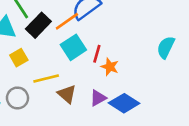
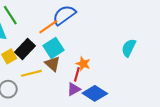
black rectangle: (38, 25) -> (25, 49), moved
red line: (97, 54) -> (77, 74), moved
brown triangle: (67, 94) -> (53, 64), moved

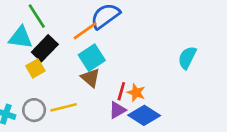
black rectangle: (25, 49) -> (45, 48), moved
orange star: (83, 64) -> (136, 93), moved
yellow line: (31, 73) -> (64, 107), moved

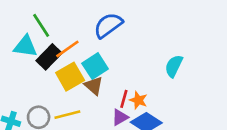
orange line: (85, 31) -> (67, 49), moved
cyan semicircle: (187, 58) -> (174, 66), moved
yellow square: (35, 68) -> (70, 77), moved, size x1.5

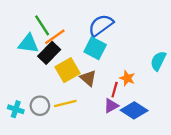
orange line: (67, 49) -> (55, 37), moved
cyan square: (95, 66) -> (95, 48), moved, turned -30
orange star: (138, 100) -> (127, 78), moved

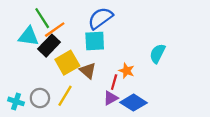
cyan square: (95, 48) -> (95, 41), turned -30
yellow line: (65, 103) -> (65, 96), turned -45

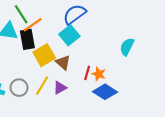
cyan square: (95, 41) -> (69, 35), turned -36
black rectangle: (49, 46) -> (27, 39), turned -54
orange star: (127, 71) -> (99, 74), moved
purple triangle: (111, 98) -> (60, 88), moved

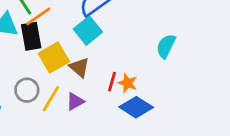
gray circle: (19, 88) -> (27, 90), moved

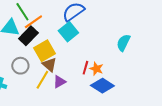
black rectangle: (31, 36) -> (28, 36), turned 54
brown triangle: (79, 67) -> (49, 65), moved
gray circle: (27, 90) -> (20, 66), moved

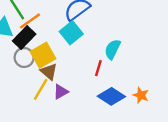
cyan semicircle: (123, 43) -> (113, 49), moved
gray circle: (20, 66) -> (24, 57), moved
red line: (85, 68) -> (98, 68), moved
orange star: (96, 69) -> (141, 95), moved

